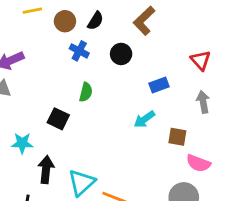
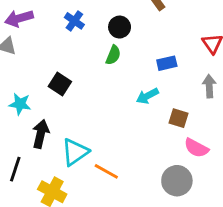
blue cross: (79, 51) -> (74, 21), moved
black circle: (121, 54) -> (120, 27), moved
green semicircle: (86, 92) -> (113, 55), moved

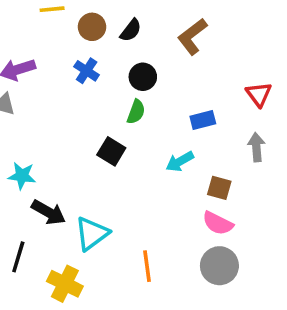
black square: (60, 84) -> (111, 151), moved
black arrow: (41, 134) -> (49, 212), turned 108
pink semicircle: (196, 148) -> (218, 223), moved
orange line: (106, 171) -> (147, 266), moved, turned 55

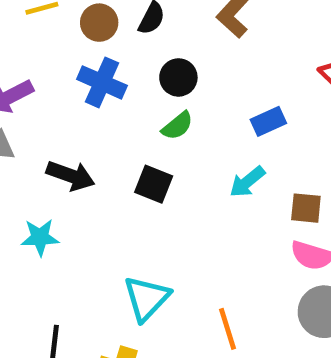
blue cross: (87, 71) -> (102, 82), size x1.4
green semicircle: (136, 112) -> (177, 126), turned 40
black arrow: (49, 212) -> (71, 176), moved

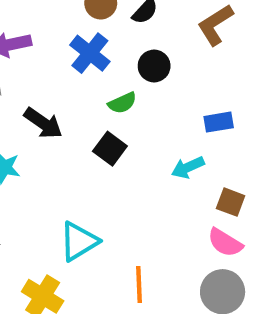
green semicircle: (177, 126) -> (122, 103), moved

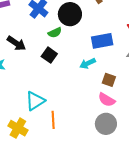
black circle: (154, 66) -> (70, 14), size x1.5
blue rectangle: (219, 122) -> (102, 41), size x1.5
orange line: (139, 285) -> (53, 120), moved

